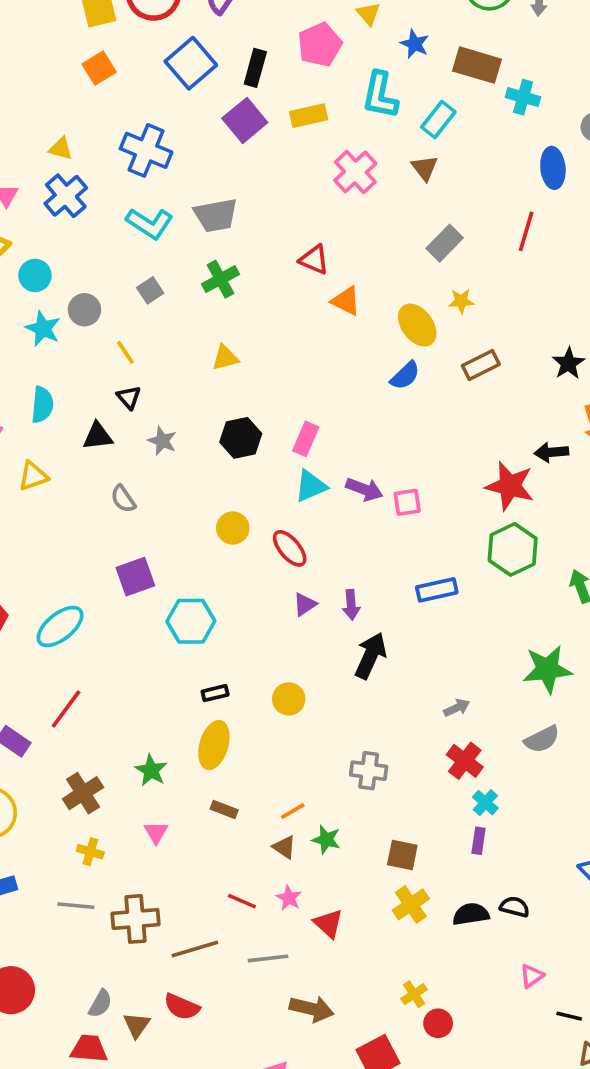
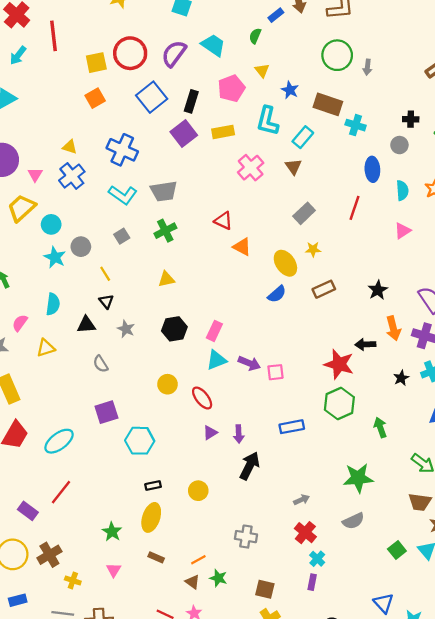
brown cross: (83, 793) -> (49, 555), moved

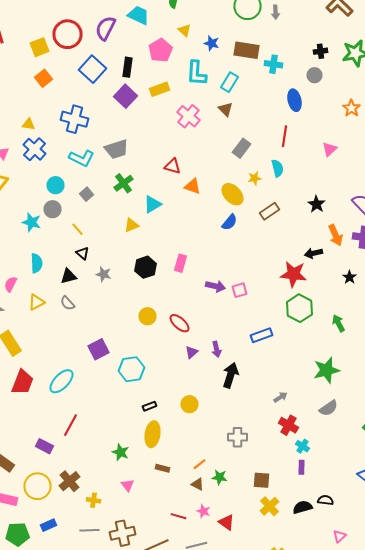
cyan semicircle: (402, 190) -> (278, 168), moved
cyan circle: (51, 224) -> (56, 185), moved
cyan triangle: (216, 360) -> (152, 204), moved
gray semicircle: (101, 364) -> (68, 303), moved

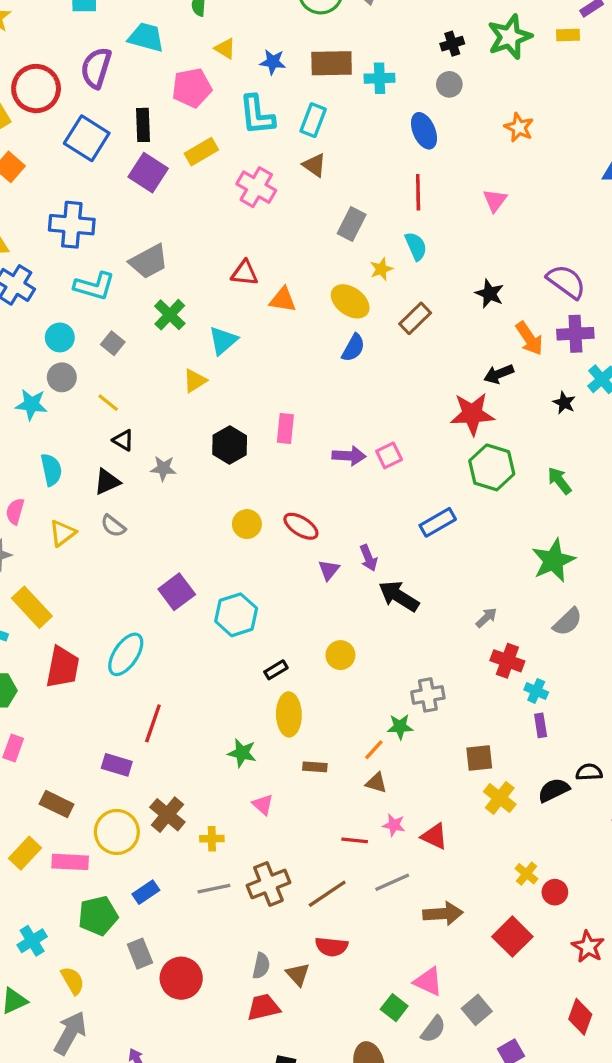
pink pentagon: (160, 50) -> (192, 88), turned 30
black arrow: (230, 375) -> (399, 596), turned -65
green star: (220, 477) -> (400, 727), moved

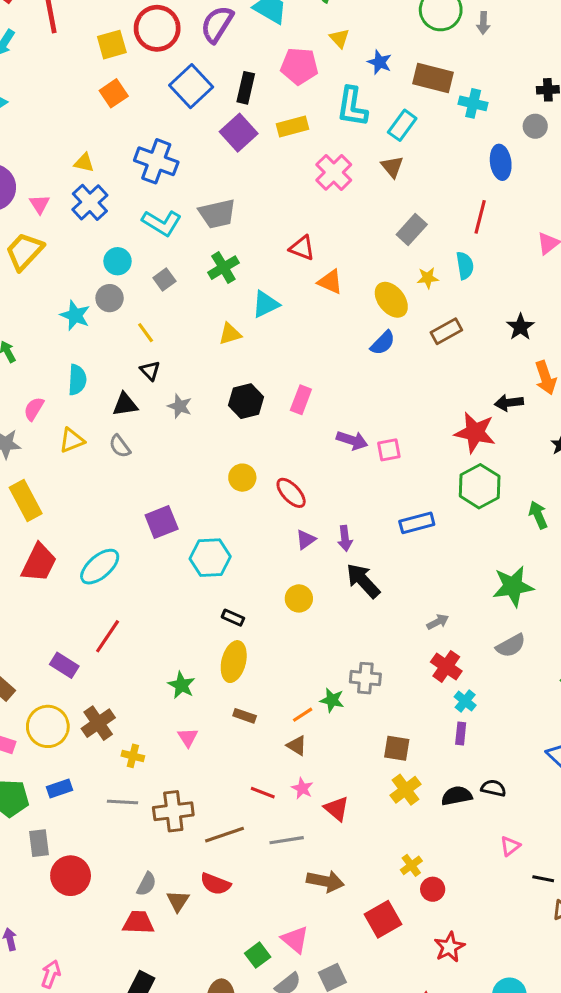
yellow circle: (340, 655) -> (299, 598), moved
black rectangle: (276, 670) -> (233, 618), turned 40

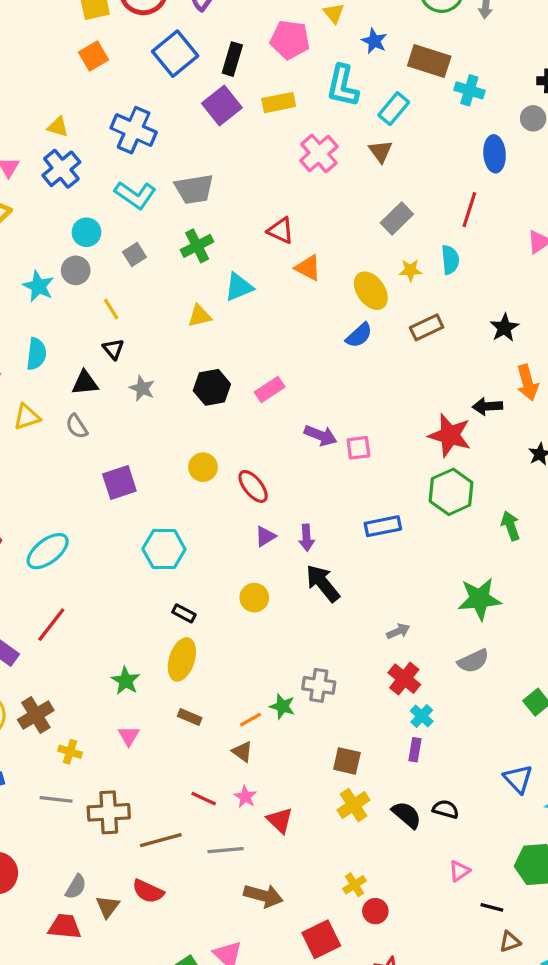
pink rectangle: (301, 400) -> (270, 390), turned 32
purple square: (162, 522) -> (119, 483), moved
black semicircle: (457, 796) -> (407, 815), turned 48

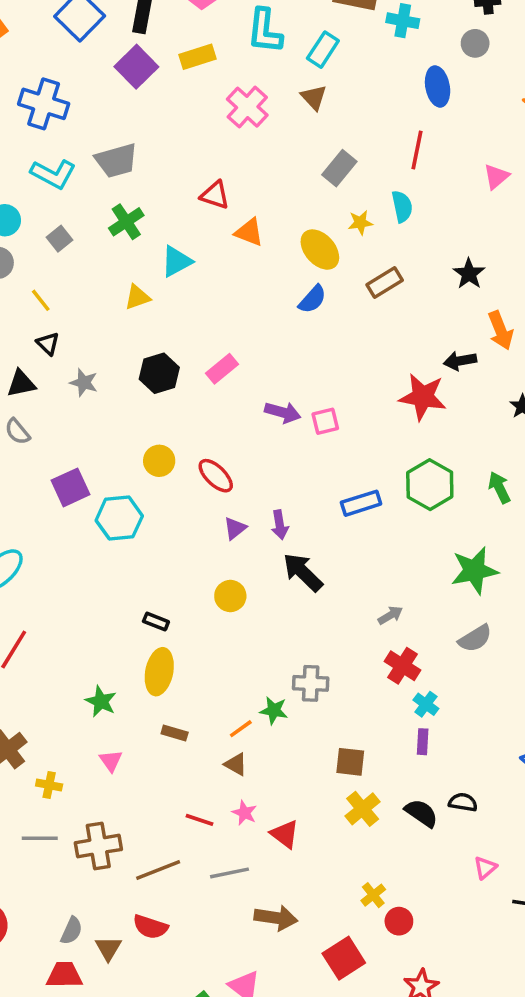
green hexagon: (451, 492) -> (430, 485), moved
cyan hexagon: (164, 549) -> (119, 518), moved

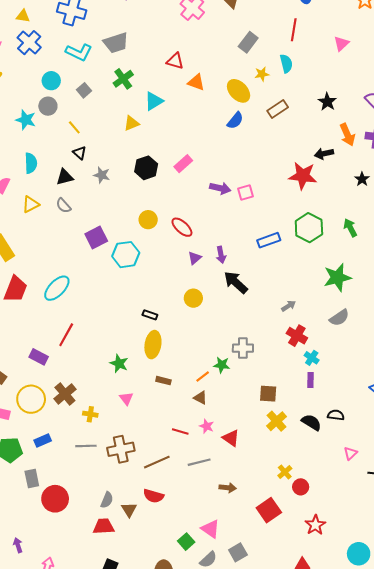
brown arrow: (276, 918) -> (228, 488), size x0.7

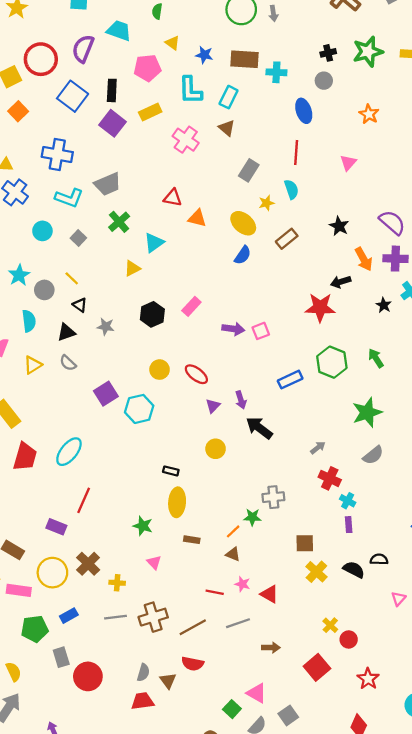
gray circle: (48, 106) -> (44, 290), moved
cyan star: (26, 120) -> (19, 275), turned 30

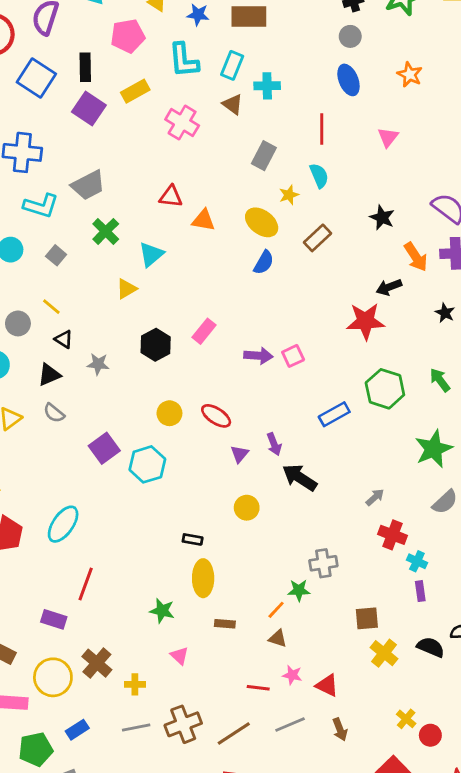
cyan cross: (276, 72) -> (267, 86), moved
blue ellipse: (304, 111) -> (348, 80), moved
brown arrow: (271, 648) -> (340, 730), moved, turned 72

